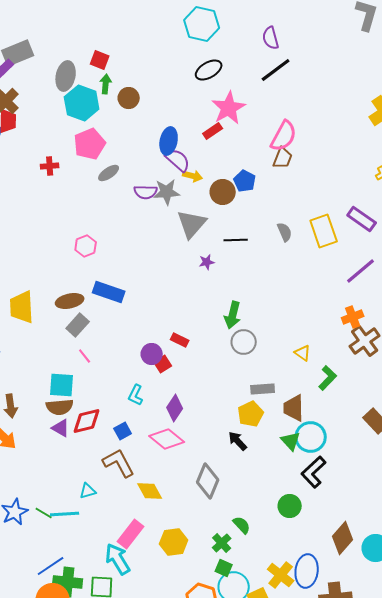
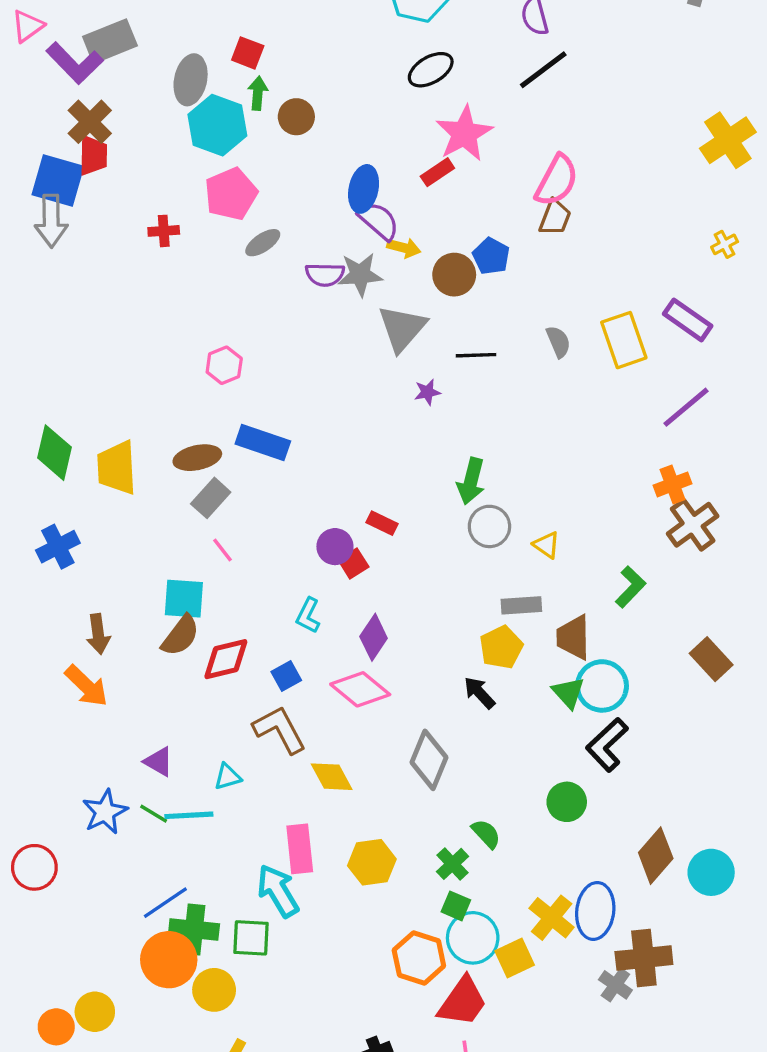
yellow triangle: (303, 353) -> (547, 545), moved
brown semicircle: (60, 407) -> (180, 636), turned -48
purple triangle: (61, 428) -> (159, 762), moved
pink rectangle: (131, 534) -> (300, 849), turned -44

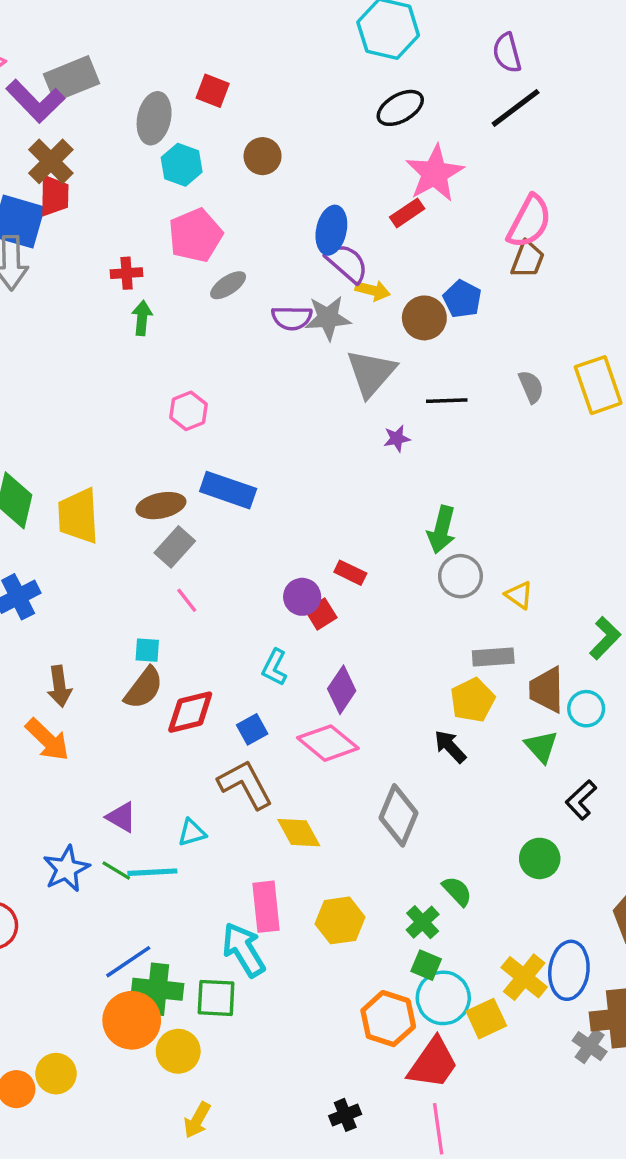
green arrow: (258, 93) -> (142, 318), moved
cyan hexagon: (217, 125) -> (182, 165), size x0.7
cyan square: (184, 599) -> (147, 650), size x0.6
cyan circle: (602, 686) -> (586, 709), moved, size x0.7
black L-shape: (607, 745) -> (581, 800), size x0.7

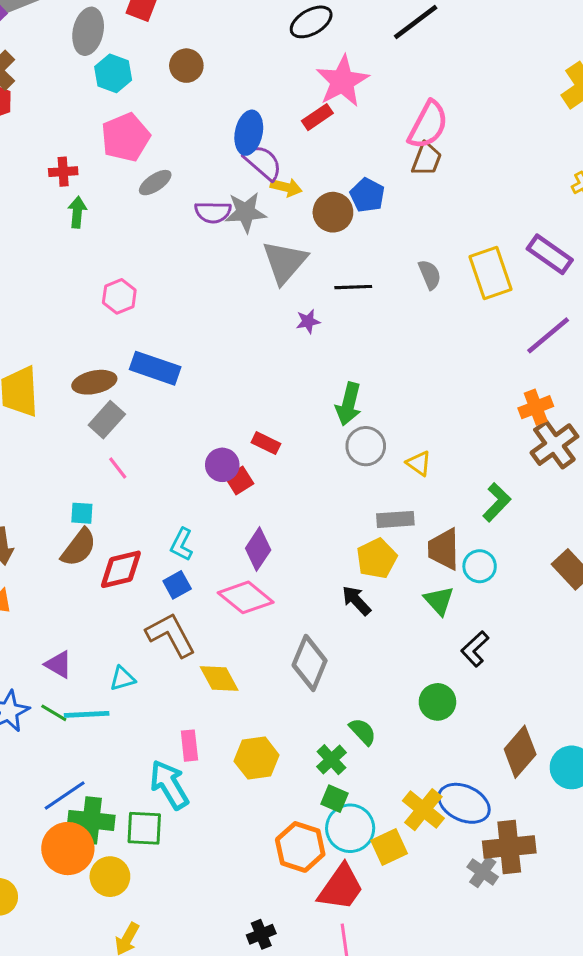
cyan L-shape: (275, 667) -> (182, 544), moved
pink rectangle: (266, 907) -> (189, 746), size x0.7
blue ellipse: (569, 970) -> (464, 803), turned -72

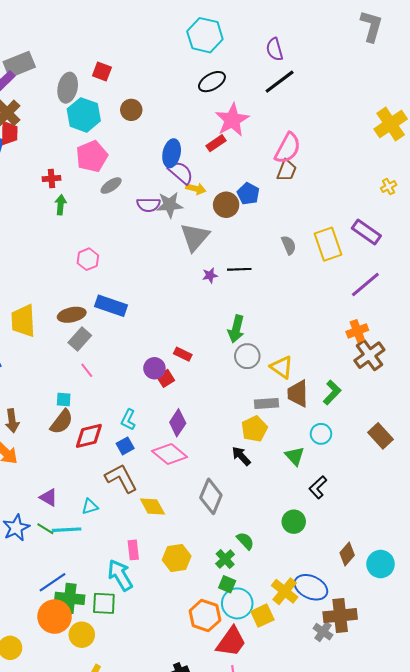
cyan hexagon: (113, 73) -> (84, 115), size x1.4
black line: (353, 287) -> (239, 269), moved
yellow triangle: (419, 463) -> (282, 367), size x1.4
brown trapezoid: (444, 549) -> (298, 393), moved
brown diamond: (520, 752) -> (347, 554), size x0.7

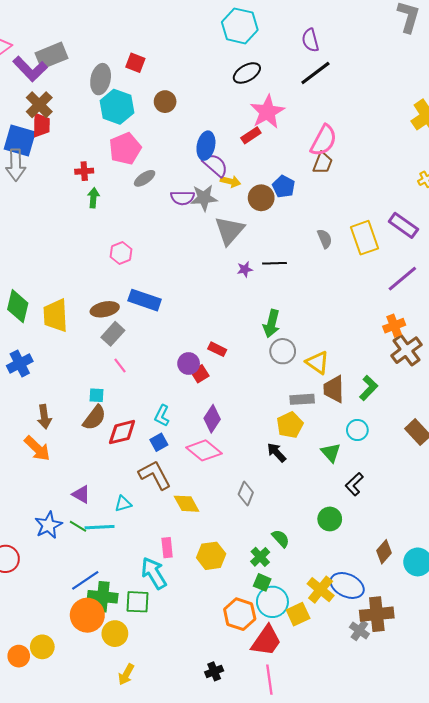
gray diamond: (211, 496) -> (246, 493), size x0.7

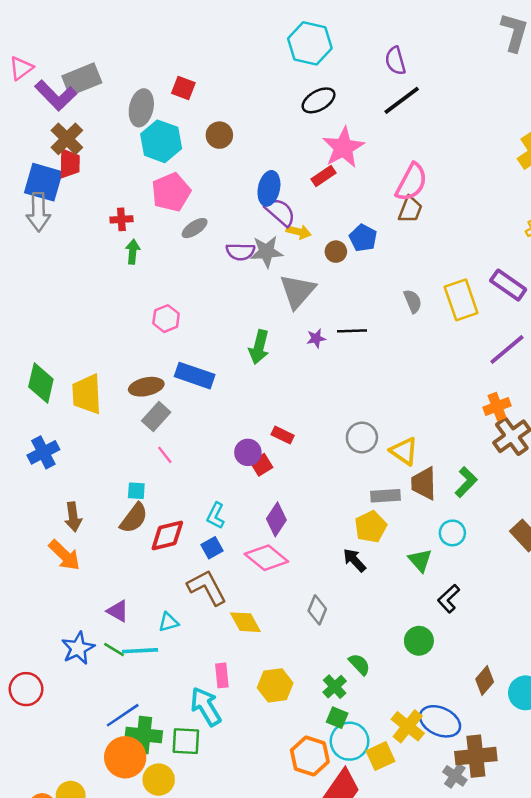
brown circle: (261, 198) -> (336, 252), size x0.7
green arrow: (271, 324) -> (259, 347), moved

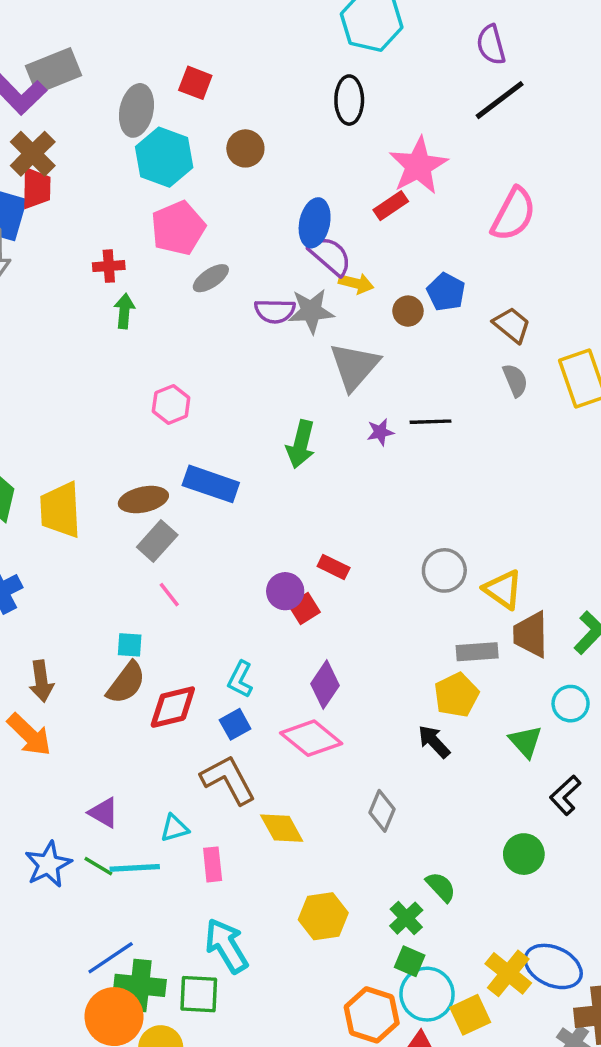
black ellipse: (319, 100) -> (349, 100), moved, turned -60
brown trapezoid: (410, 209) -> (512, 325), moved, turned -72
pink rectangle: (222, 675) -> (213, 864), moved

